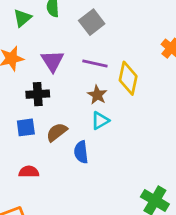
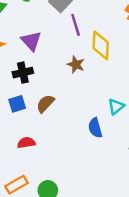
purple line: (95, 63) -> (76, 25), moved, turned 70
cyan triangle: (100, 121) -> (116, 106), moved
blue semicircle: (81, 152) -> (95, 128), moved

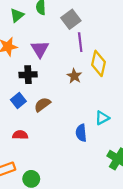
blue square: (17, 104) -> (18, 100), turned -32

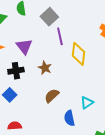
brown star: (74, 76) -> (45, 68), moved
brown semicircle: (42, 105) -> (52, 96), moved

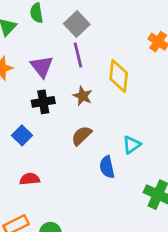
purple line: (60, 36) -> (78, 55), moved
brown star: (45, 68) -> (83, 96), moved
black cross: (16, 71) -> (43, 102), moved

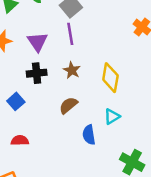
yellow diamond: (119, 76) -> (110, 78), moved

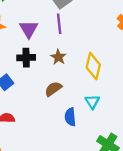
cyan triangle: (112, 117) -> (92, 102), turned -35

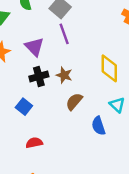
brown star: (58, 57) -> (64, 75), moved

